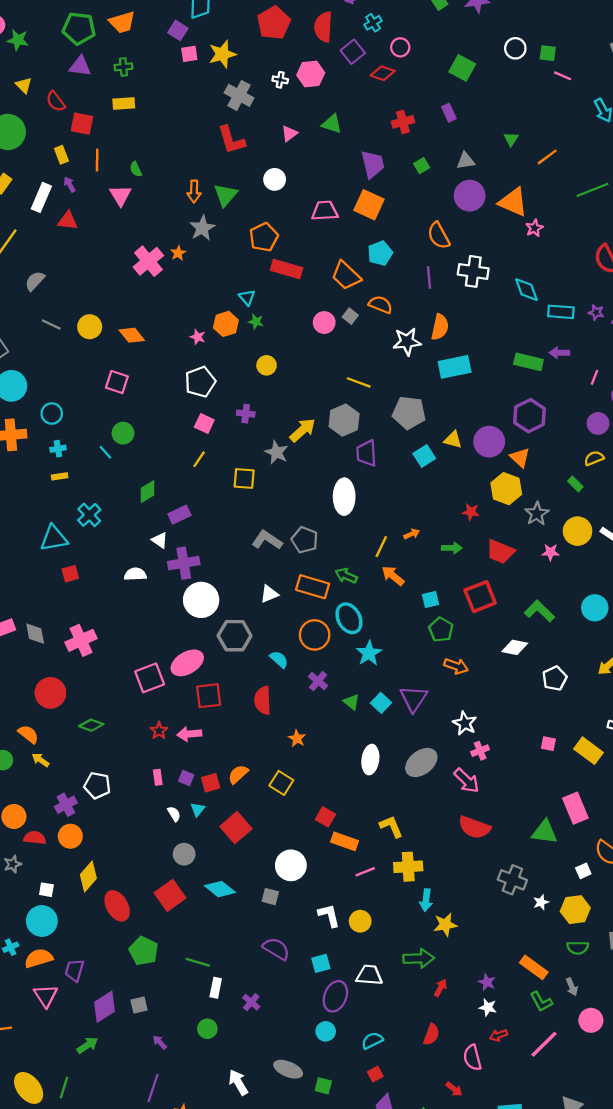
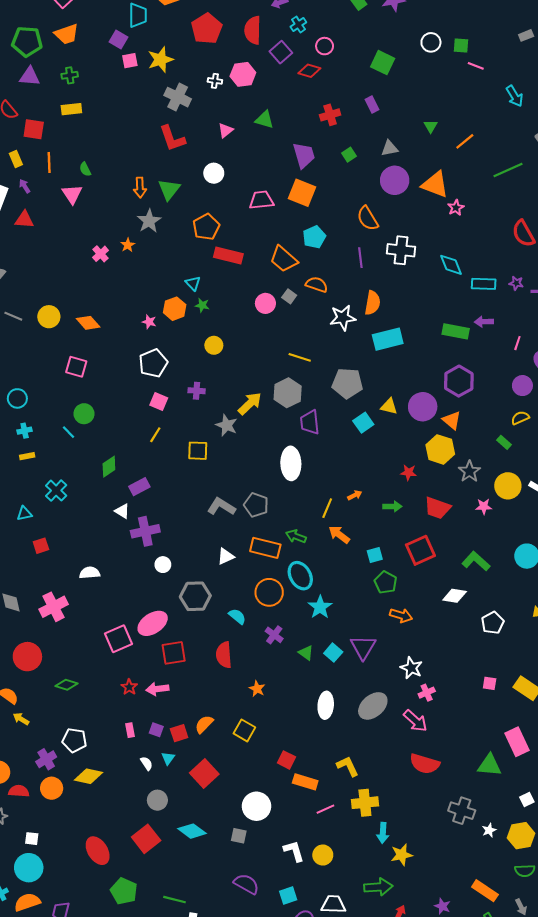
pink cross: (148, 261) -> (101, 254), size x0.6
cyan triangle: (54, 538) -> (24, 514), size x0.6
white semicircle: (135, 574) -> (90, 573), moved
white circle: (201, 600) -> (163, 565), size x0.5
yellow diamond: (88, 877) -> (89, 776), moved, turned 64

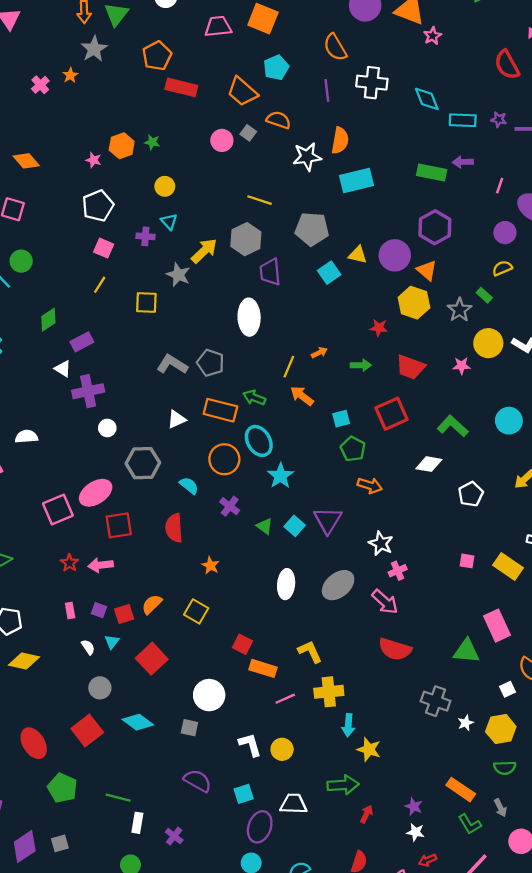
cyan triangle: (193, 283) -> (169, 222), moved
gray star: (469, 471) -> (460, 310), moved
yellow star: (402, 855) -> (369, 749), turned 30

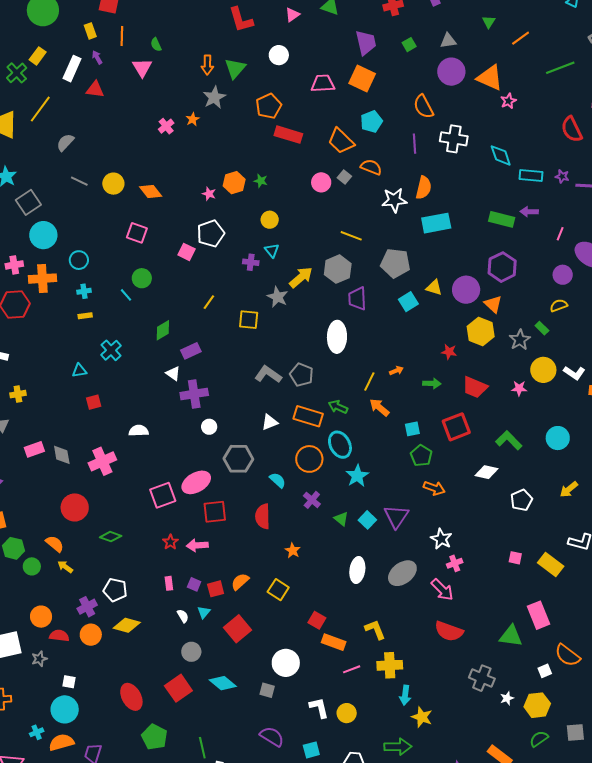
pink square: (104, 248) -> (186, 252), moved
green semicircle: (505, 768) -> (539, 739), turned 144
green line: (118, 798) -> (202, 748), turned 60

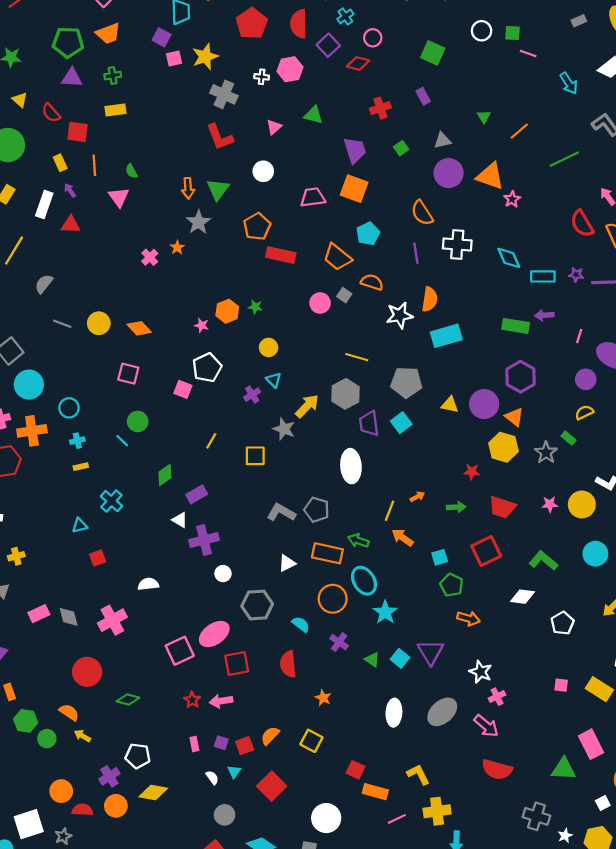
purple cross: (251, 262) -> (252, 395), turned -35
cyan square: (408, 302) -> (401, 423), moved
yellow circle: (543, 370) -> (582, 504), moved

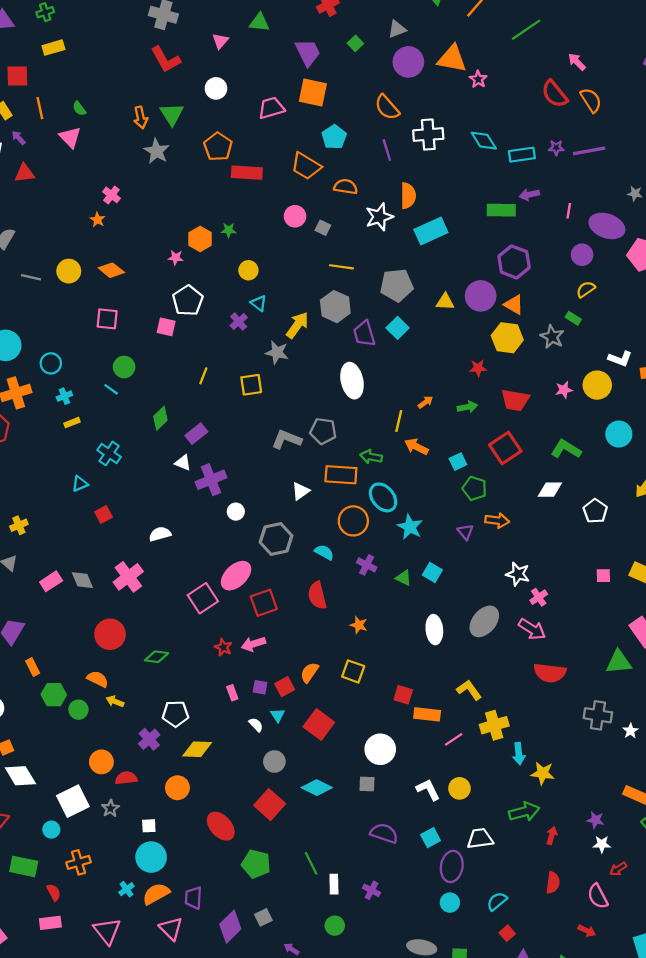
orange star: (177, 247) -> (98, 220), moved
gray square: (344, 295) -> (323, 228), moved
purple triangle: (431, 652) -> (465, 532), moved, size x0.6
orange circle: (116, 806) -> (177, 788), moved

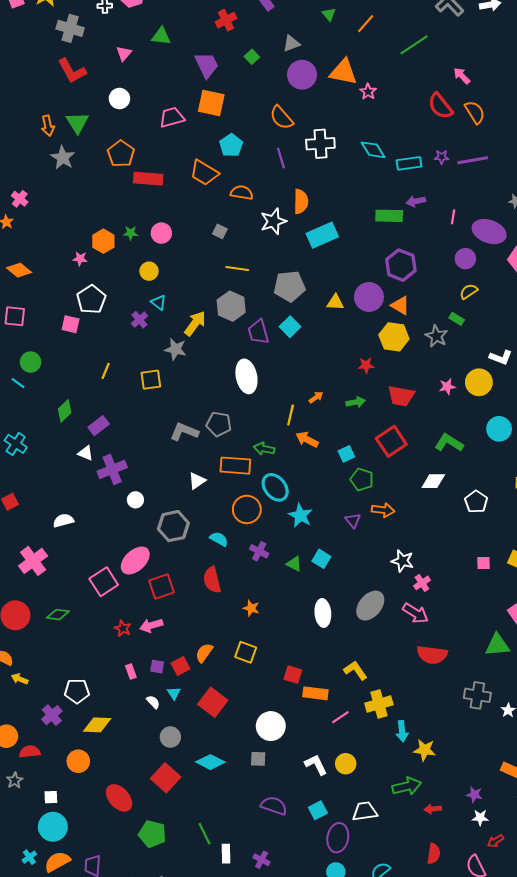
pink circle: (295, 216) -> (161, 233), moved
green diamond: (157, 657) -> (58, 615), moved
red arrow: (552, 836) -> (433, 809), turned -112

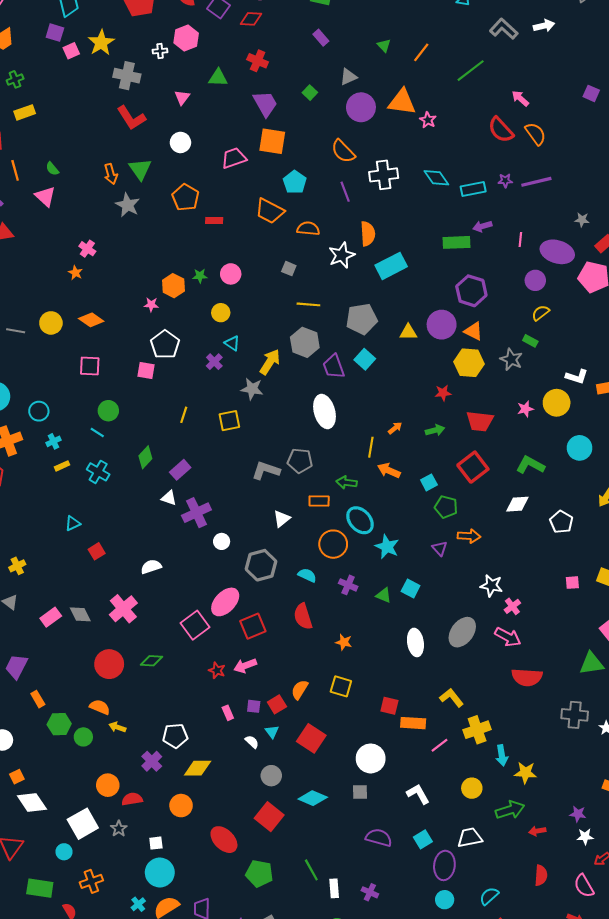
red cross: (226, 20) -> (258, 61), moved, turned -36
red rectangle: (148, 179) -> (214, 220), size x0.6
cyan cross: (16, 444) -> (98, 472), moved
orange rectangle: (235, 466) -> (319, 501), size x0.7
yellow circle: (346, 764) -> (472, 788), moved

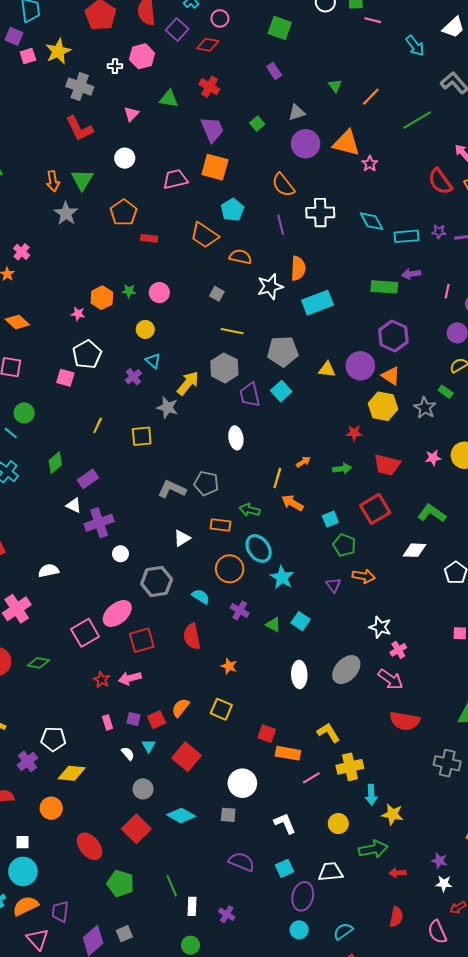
white ellipse: (325, 411) -> (236, 438), size x0.7

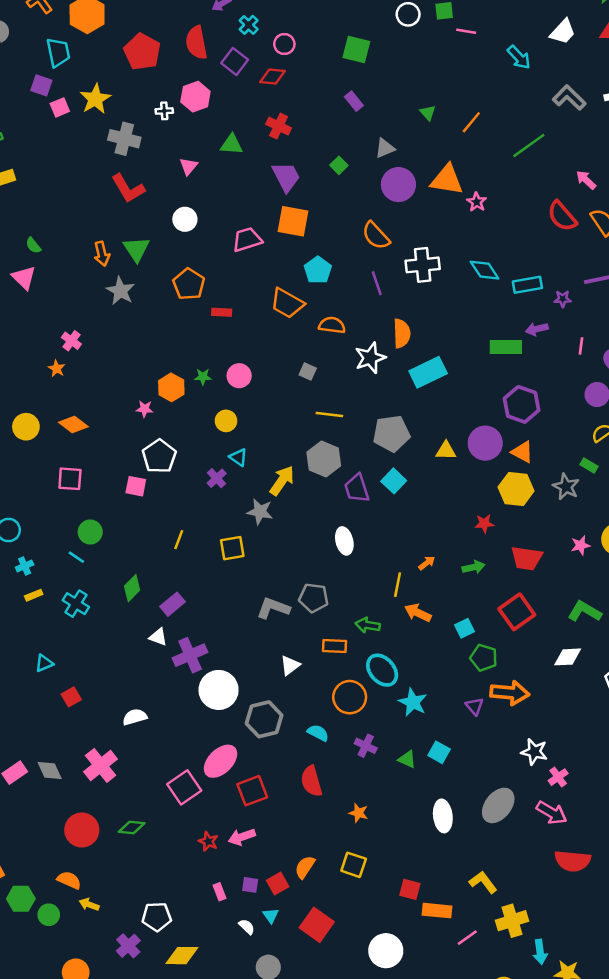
purple star: (439, 232) -> (563, 299), moved
white circle: (120, 554) -> (219, 690), size x2.0
orange arrow: (364, 576) -> (510, 693), size x1.4

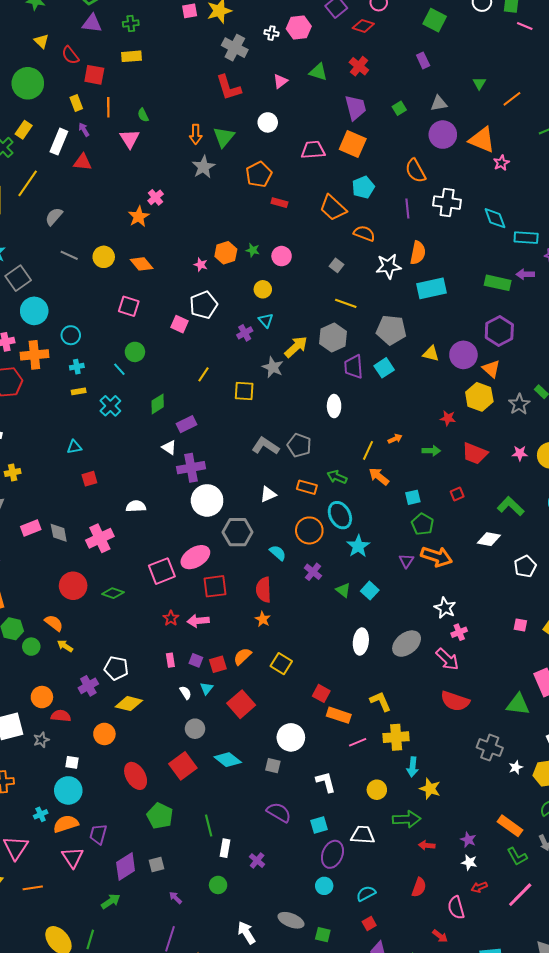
orange star: (57, 369) -> (139, 217), size x1.5
red square: (517, 612) -> (457, 494), size x0.5
orange star: (358, 813) -> (263, 619), moved

